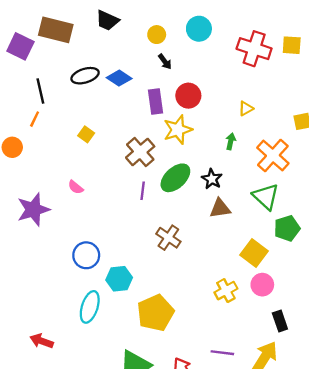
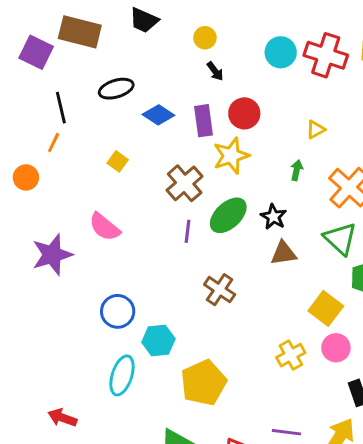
cyan circle: (199, 29) -> (281, 52), moved
blue diamond: (119, 78) -> (158, 115), moved
pink semicircle: (76, 187) -> (105, 227), size x1.6

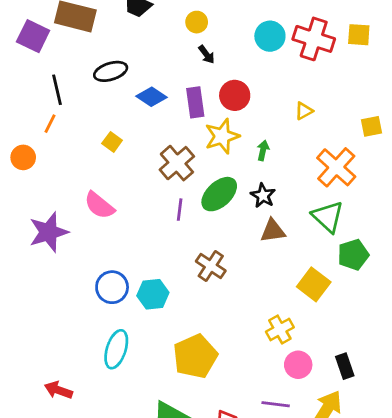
green arrow: (297, 170) -> (263, 150), moved
cyan hexagon: (158, 340) -> (153, 294), moved
pink circle: (336, 348) -> (298, 365), moved

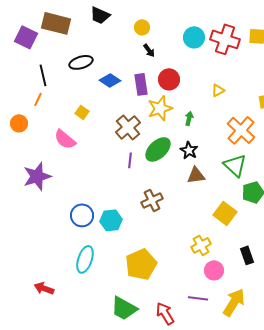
pink semicircle: (99, 205) -> (65, 139), moved
brown cross: (211, 266) -> (152, 200), turned 30
black rectangle: (345, 366) -> (247, 255), moved

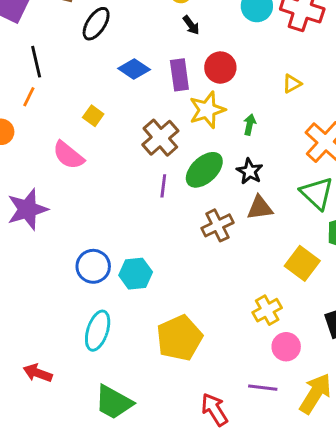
black ellipse: (81, 62) -> (96, 24), moved, turned -40
brown cross: (152, 200) -> (217, 225), moved
green trapezoid: (124, 308) -> (114, 402), moved

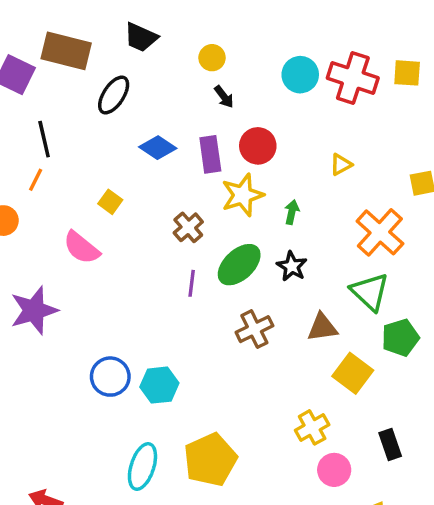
brown cross: (160, 138) -> (188, 227), size x0.7
brown triangle: (260, 208) -> (322, 327), moved
cyan ellipse: (98, 331) -> (142, 466), moved

